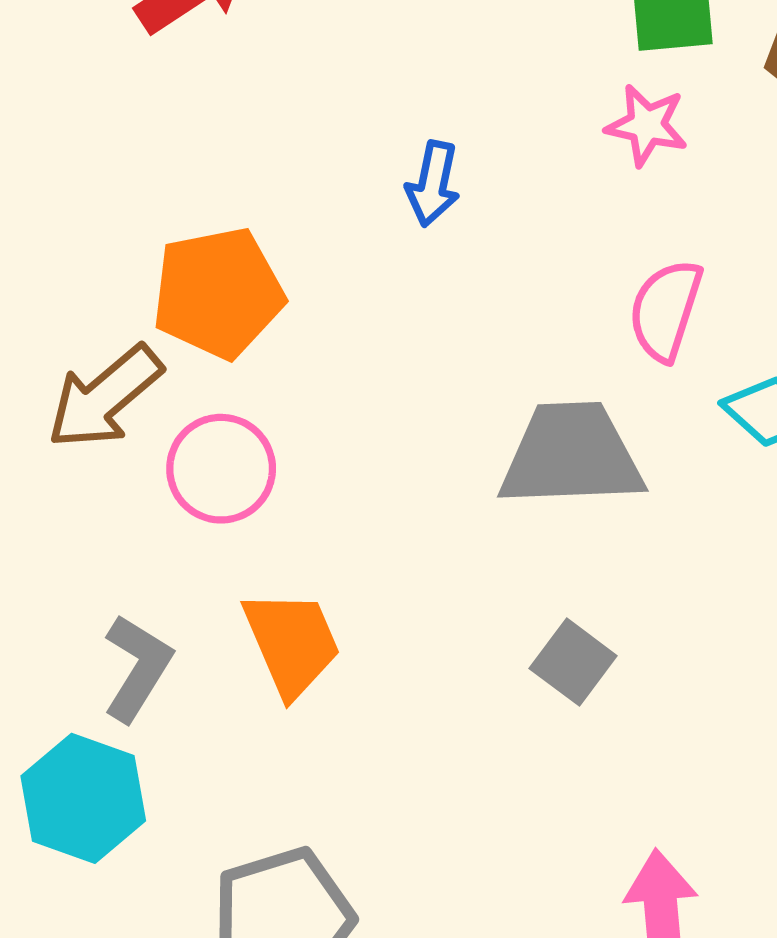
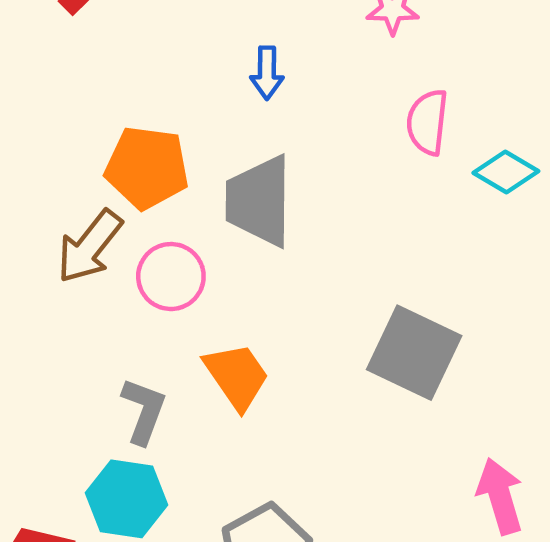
orange pentagon: (218, 293) -> (147, 168), turned 30
gray trapezoid: (571, 455) -> (259, 201), moved, turned -76
gray square: (573, 662) -> (414, 353), size x1.8

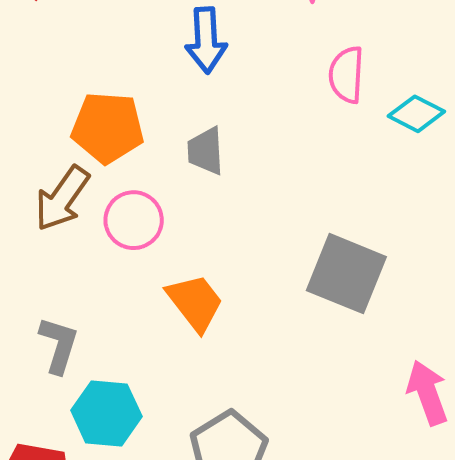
blue arrow: (267, 73) -> (206, 40), size x1.4
gray trapezoid: (259, 201) -> (206, 151), size x0.6
gray L-shape: (144, 411) -> (59, 345), moved

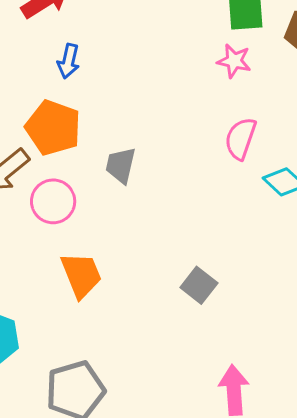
blue arrow: (206, 40) -> (68, 61), moved, size x0.7
gray square: (346, 274) -> (199, 285), size x0.6

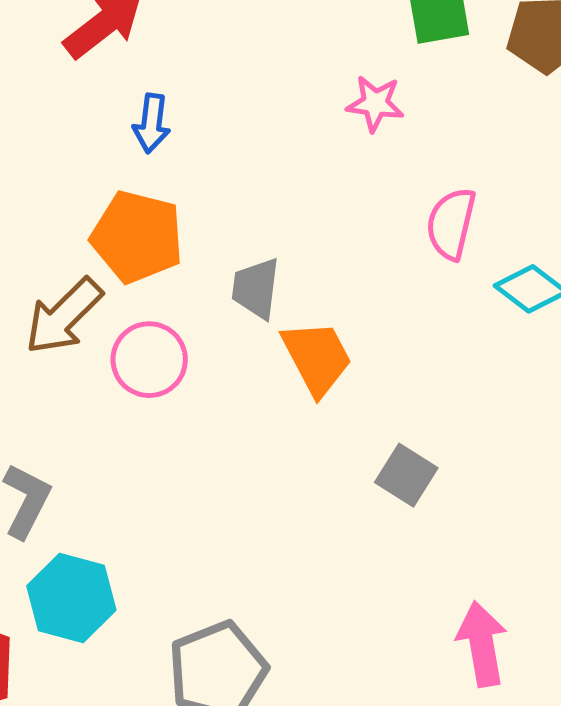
pink star: (234, 61) -> (375, 103), moved
orange trapezoid: (81, 275) -> (317, 358), moved

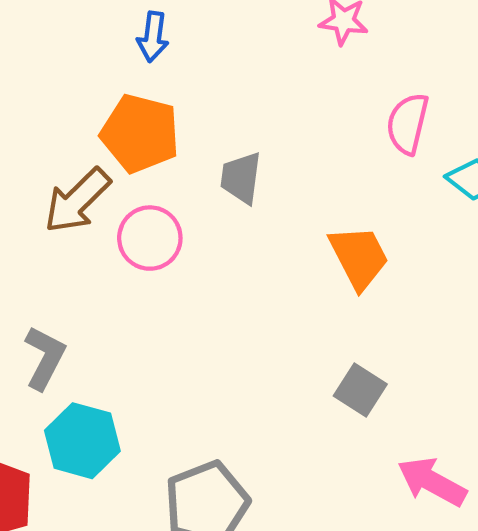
orange trapezoid: (317, 358) -> (359, 257), moved
gray square: (406, 475) -> (360, 390), moved
pink arrow: (482, 644) -> (432, 482), turned -52

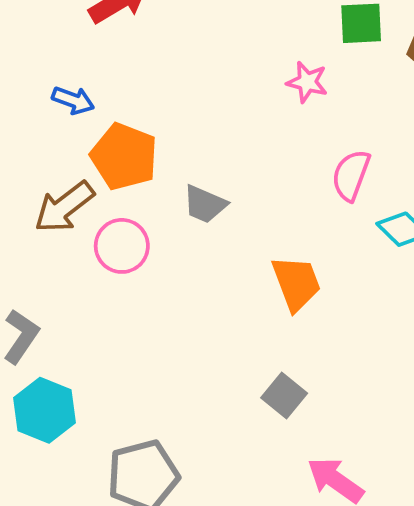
blue arrow: (153, 37) -> (73, 100), moved, turned -84
gray trapezoid: (241, 178) -> (205, 204), turned -81

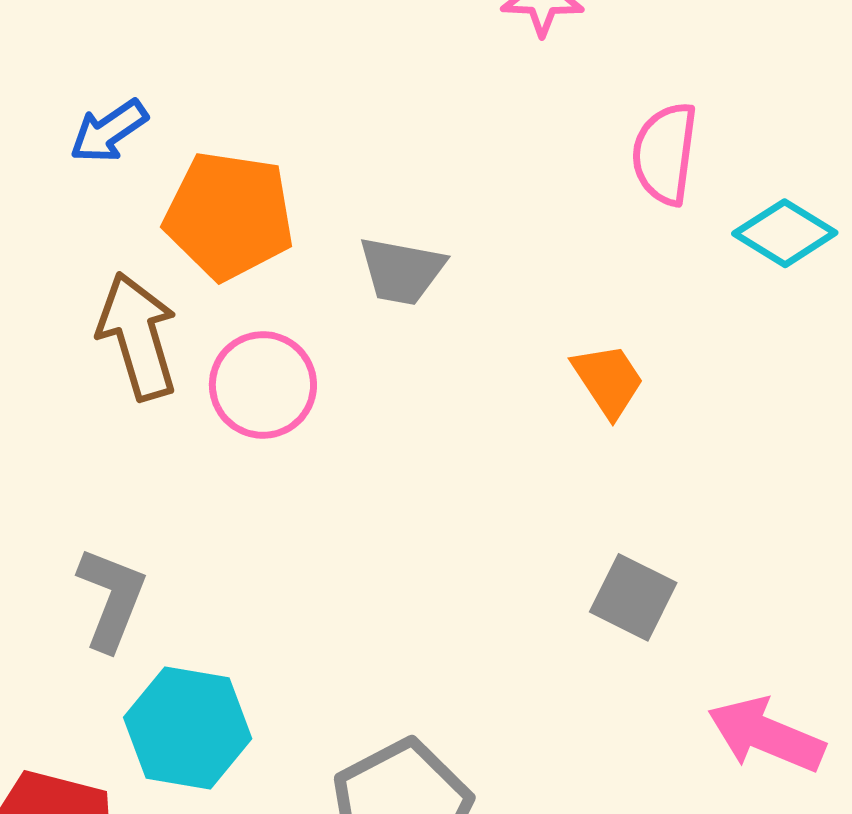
blue arrow: (73, 100) -> (109, 131), turned 138
brown arrow: (64, 207) -> (138, 336), turned 124
orange trapezoid: (296, 283) -> (608, 380), size x0.7

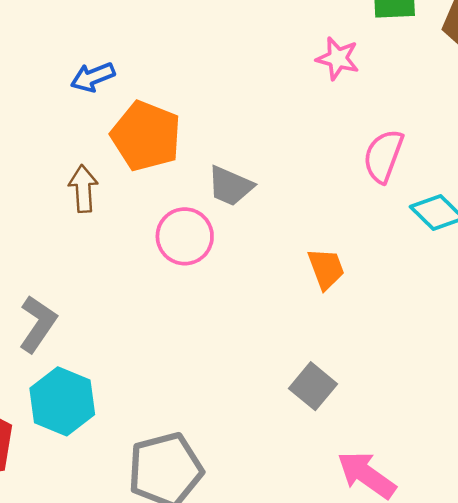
brown arrow: (138, 336) -> (83, 189), size x0.7
pink circle: (263, 385) -> (185, 236), moved

